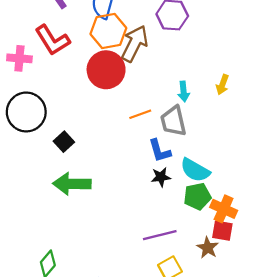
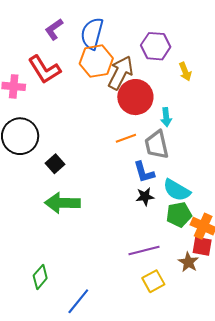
red circle: (106, 70) -> (135, 97), moved
yellow arrow: (222, 85) -> (185, 72), moved, turned -42

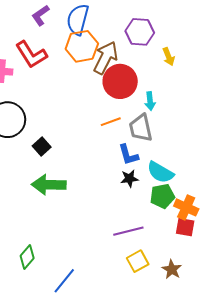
brown star: (188, 262) -> (172, 269), moved

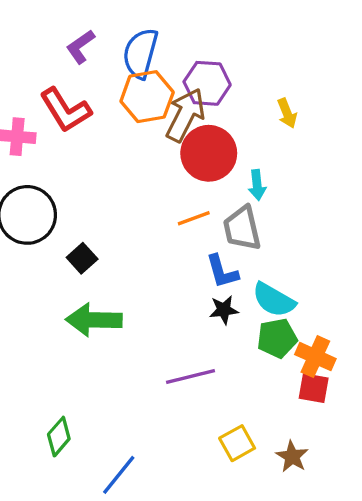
purple hexagon: (140, 32) -> (207, 83), moved
purple line: (128, 231) -> (190, 377), moved

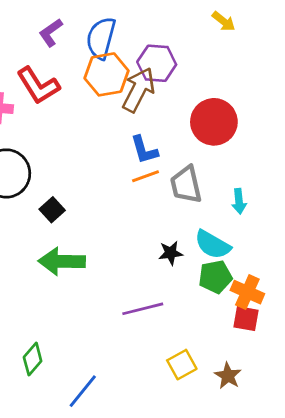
yellow arrow: (287, 113) -> (224, 21), moved, turned -30
red circle: (209, 153) -> (214, 122), moved
cyan arrow: (257, 185) -> (239, 201), moved
blue L-shape: (222, 272) -> (144, 150), moved

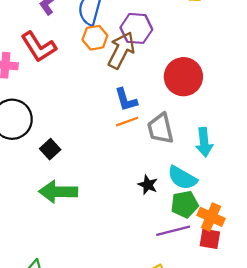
orange hexagon: (106, 74) -> (95, 38), size x0.7
cyan arrow: (239, 201) -> (204, 142), size x1.4
black star: (171, 253) -> (148, 185), turned 30
purple line: (143, 309) -> (173, 231), moved

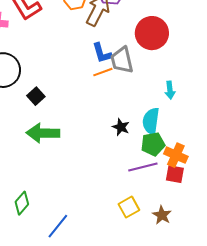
gray trapezoid: (160, 128) -> (122, 60), moved
cyan arrow: (204, 142) -> (170, 90), size x0.7
cyan semicircle: (182, 178) -> (151, 121), turned 68

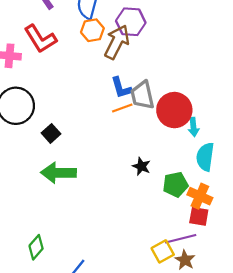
red circle: (152, 33) -> (174, 110), moved
cyan semicircle: (151, 121) -> (205, 157), moved
purple line: (143, 167) -> (181, 239), moved
yellow square: (129, 207) -> (163, 251), moved

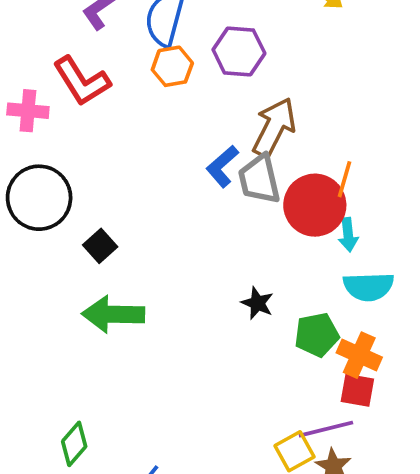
brown arrow: (117, 42) -> (274, 127), moved
blue L-shape: (121, 88) -> (222, 166), turned 65
orange line: (122, 108) -> (344, 179), moved, turned -54
cyan semicircle: (205, 157) -> (369, 287), turned -100

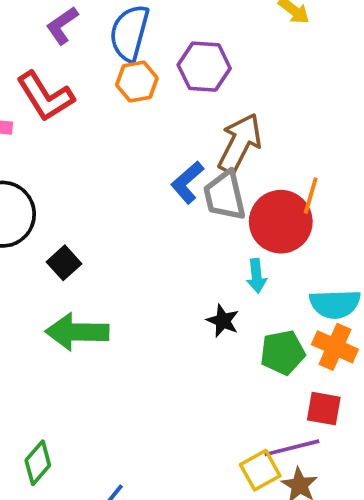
cyan arrow: (348, 235) -> (256, 276), moved
orange cross: (359, 355) -> (335, 347), moved

